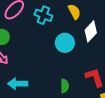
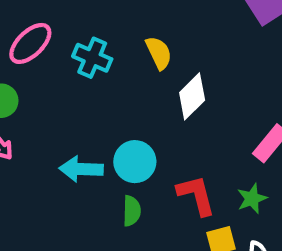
cyan circle: (65, 43) -> (135, 162), moved
cyan arrow: (18, 84) -> (81, 169), moved

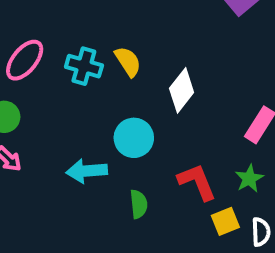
yellow semicircle: (159, 53) -> (128, 62), moved
cyan circle: (135, 162) -> (134, 138), moved

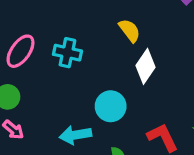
yellow semicircle: (128, 62) -> (130, 31), moved

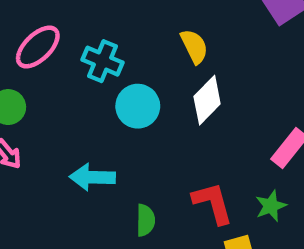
cyan circle: (111, 106) -> (138, 106), moved

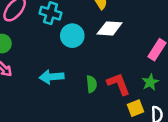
white diamond: (207, 100) -> (110, 28), turned 55
green semicircle: (146, 220) -> (92, 84), moved

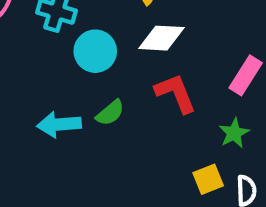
green semicircle: (92, 84) -> (110, 113), moved, turned 56
red L-shape: (119, 84) -> (176, 93), moved

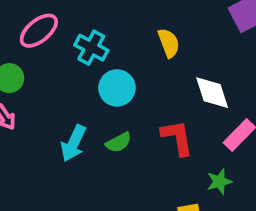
white diamond: (161, 38) -> (212, 93), moved, turned 57
cyan arrow: (59, 124) -> (73, 143), turned -72

